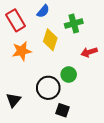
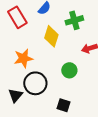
orange star: (22, 51) -> (23, 58), moved
black circle: (48, 88) -> (35, 83), moved

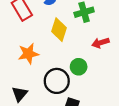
black circle: (35, 83) -> (57, 81), moved

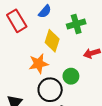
orange star: (28, 54) -> (39, 64), moved

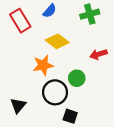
green cross: (76, 24) -> (90, 14), moved
yellow diamond: (52, 41) -> (57, 41), turned -70

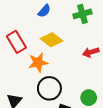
red rectangle: (20, 21) -> (16, 42), moved
green circle: (77, 78) -> (89, 98), moved

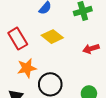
orange star: (38, 63) -> (27, 68), moved

